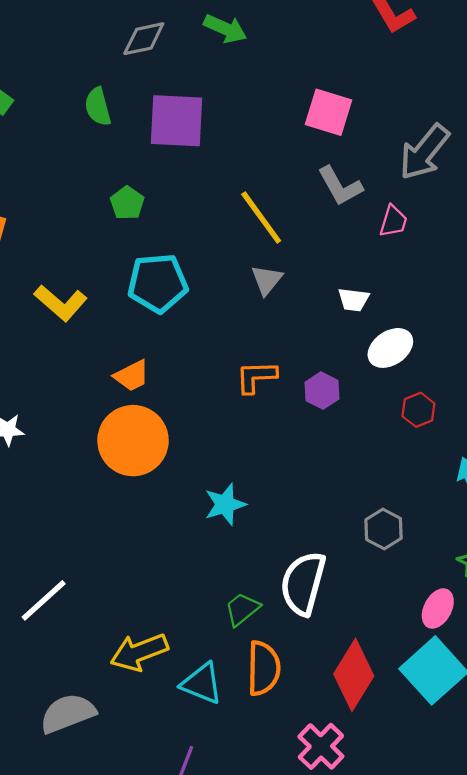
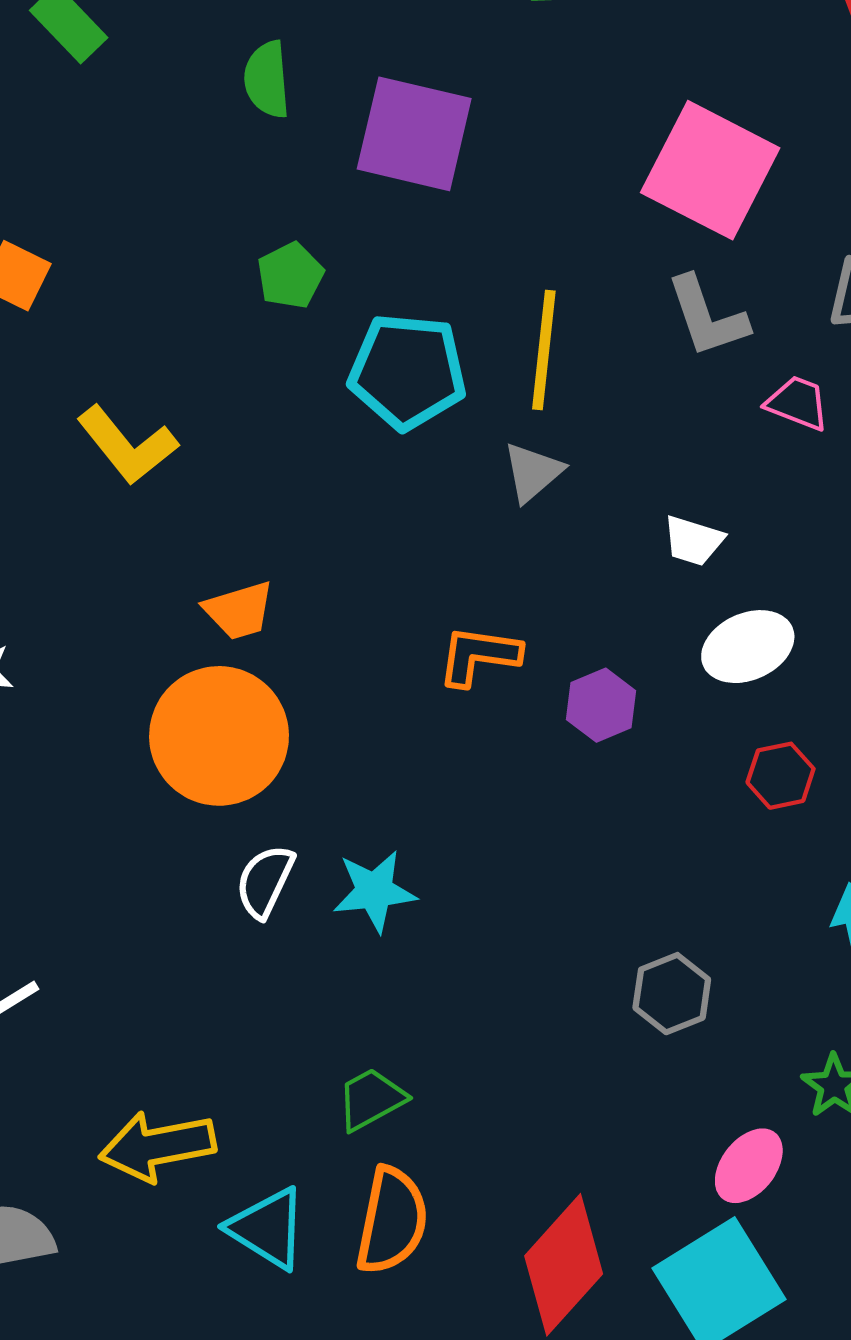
pink square: (328, 112) -> (710, 170), size x1.4
yellow line: (261, 218) -> (544, 350), turned 32
pink trapezoid: (393, 221) -> (798, 403), turned -96
cyan pentagon: (158, 283) -> (408, 371), moved
white semicircle: (303, 583) -> (265, 881), moved, size x0.6

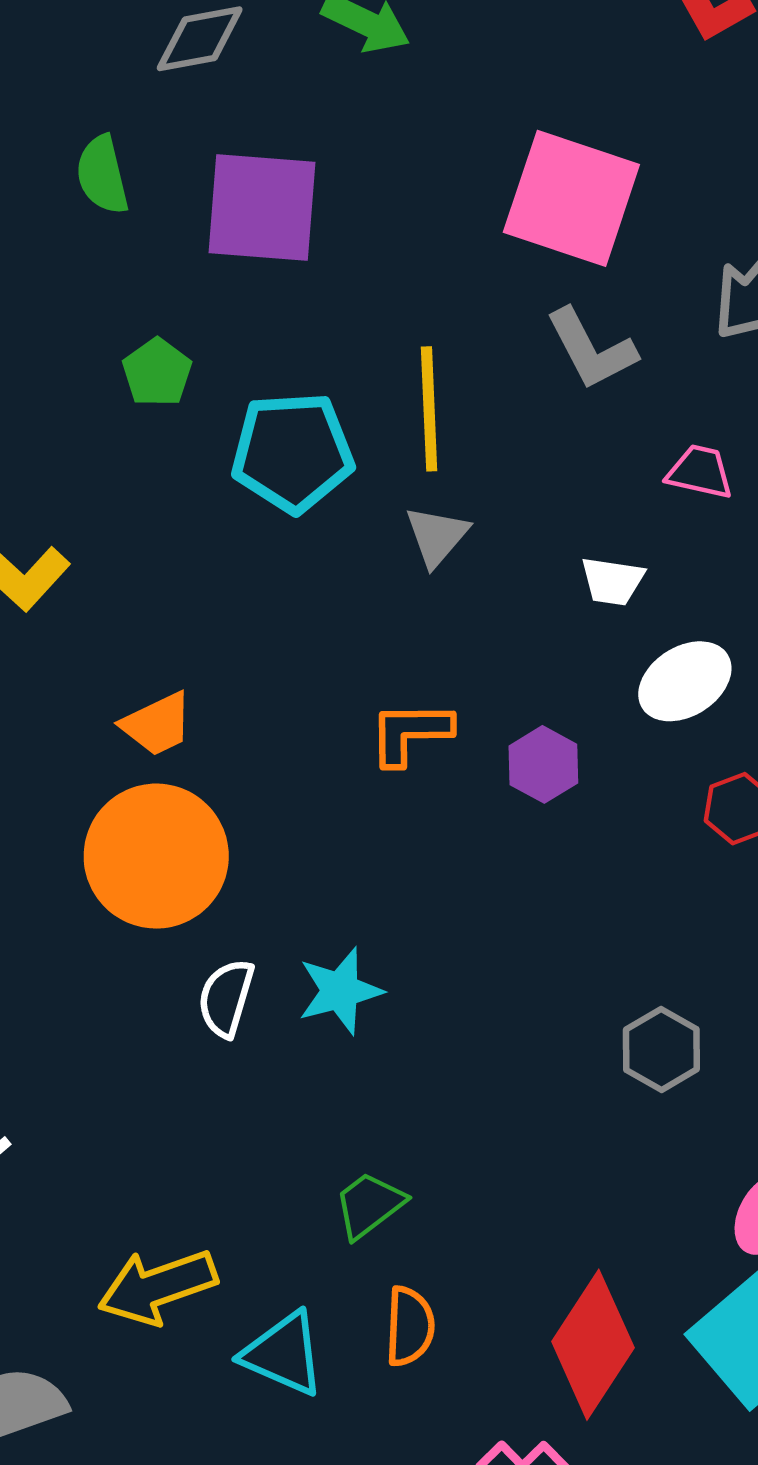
pink trapezoid: (798, 403) -> (700, 472), moved
orange semicircle: (392, 1221) -> (410, 1326), size x0.7

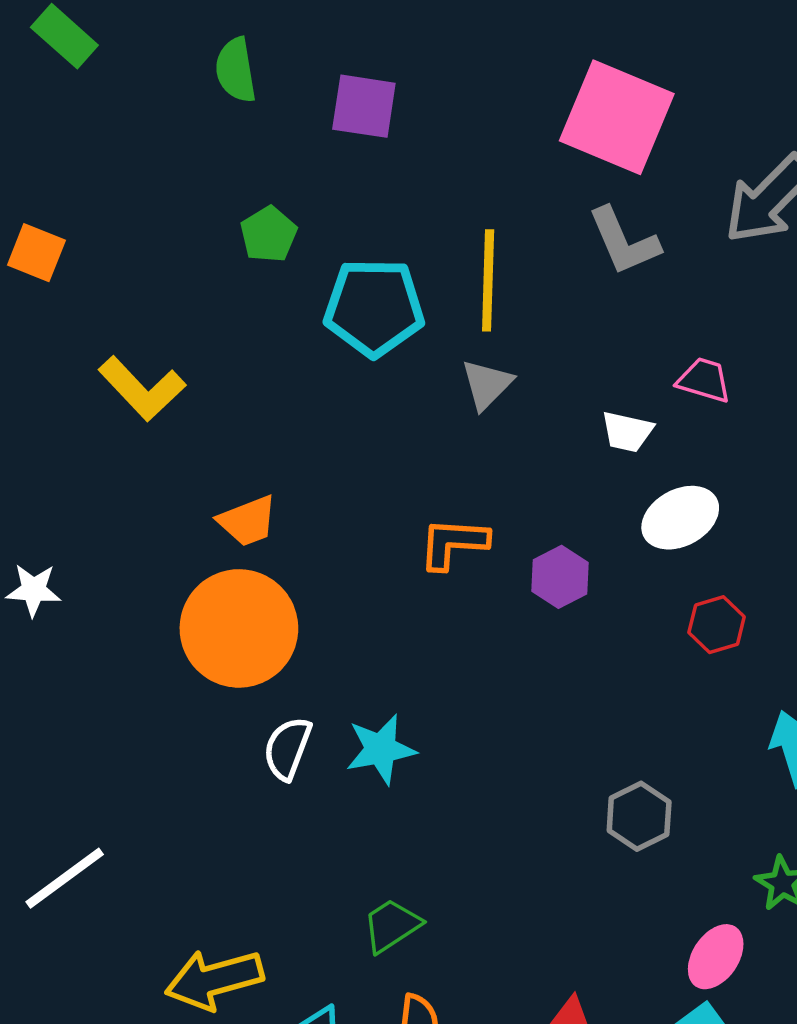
purple square: (262, 207) -> (364, 106), size x0.7
pink trapezoid: (700, 472) -> (704, 380), moved

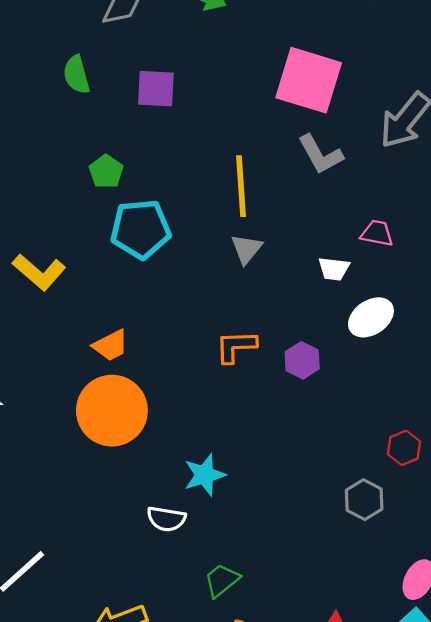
cyan pentagon: (374, 308) -> (141, 229), moved
red hexagon: (717, 625) -> (404, 448), moved
white semicircle: (287, 748) -> (166, 519), moved, turned -96

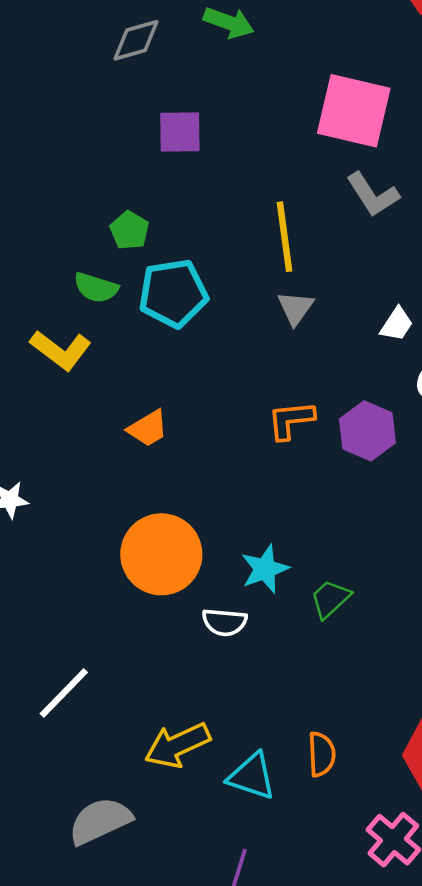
green semicircle: (76, 75) -> (96, 288), moved, turned -54
white trapezoid: (334, 269) -> (397, 324), turned -60
purple hexagon: (302, 360) -> (367, 431), size x1.4
orange circle: (112, 411) -> (161, 554), moved
green trapezoid: (222, 580) -> (330, 599), moved

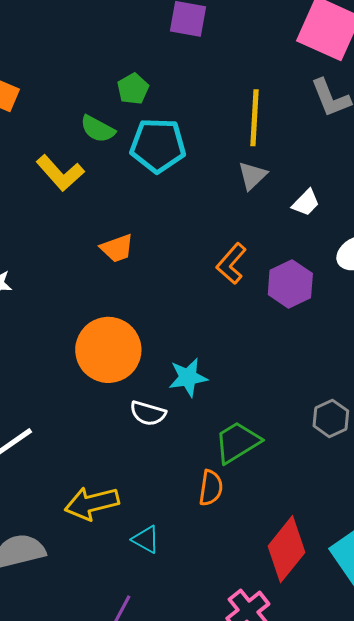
white trapezoid: (397, 324) -> (306, 203), moved
orange L-shape: (291, 420) -> (231, 264), turned -54
green trapezoid: (330, 599) -> (237, 442), moved, size x1.4
orange semicircle: (322, 754) -> (211, 488), moved
cyan triangle: (252, 776) -> (146, 539), size x0.7

